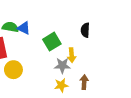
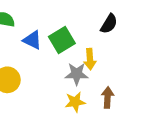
blue triangle: (24, 28) -> (32, 40), moved
black semicircle: (85, 30) -> (109, 24), turned -152

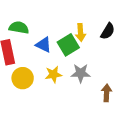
yellow arrow: (90, 59) -> (81, 32), moved
yellow star: (75, 102) -> (53, 74), moved

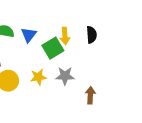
black semicircle: (108, 31) -> (92, 35), turned -35
blue triangle: (44, 45) -> (29, 35), moved, turned 42

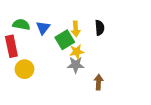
yellow star: (38, 77) -> (77, 52), moved

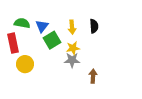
green square: (65, 40) -> (52, 40), moved

